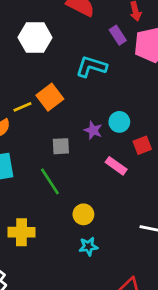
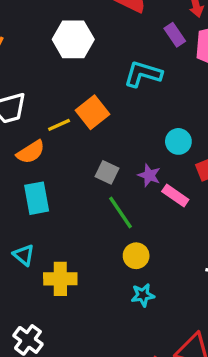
purple star: (93, 130) -> (149, 175), moved
gray square: (61, 146) -> (107, 172), turned 30
green line: (50, 181) -> (120, 213), moved

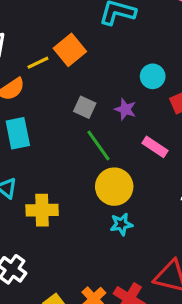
pink rectangle: (175, 195) -> (155, 147), moved
yellow circle: (136, 256) -> (114, 187), size x1.5

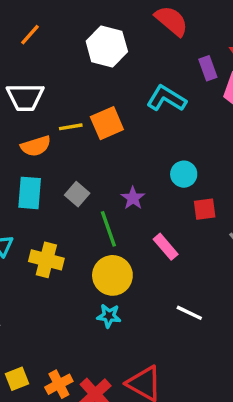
gray square: (85, 107) -> (77, 194), moved
purple star: (125, 109) -> (133, 198), moved
yellow cross: (42, 210) -> (46, 260), moved

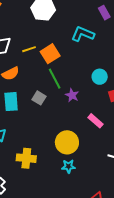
yellow line: (71, 127) -> (29, 49), moved
green line: (108, 229) -> (55, 79), moved
yellow cross: (46, 260) -> (26, 158), moved

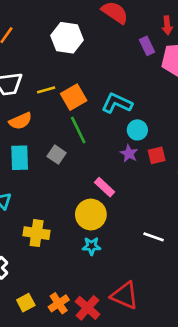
cyan L-shape: (83, 34) -> (117, 103), moved
purple star: (72, 95) -> (129, 153), moved
pink rectangle: (96, 121) -> (105, 187), moved

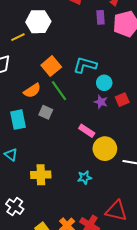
purple rectangle: (147, 46) -> (100, 17), turned 32
yellow line: (46, 90) -> (18, 37), moved
orange semicircle: (20, 121) -> (32, 91), moved
yellow circle: (91, 215) -> (105, 149), moved

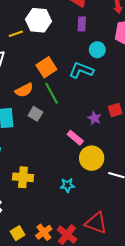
purple rectangle: (100, 17) -> (82, 24), moved
cyan circle: (104, 83) -> (97, 50), moved
purple star: (101, 102) -> (94, 118), moved

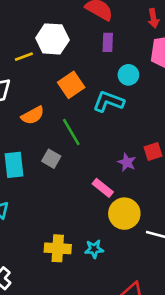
orange square: (46, 67) -> (71, 85), moved
orange semicircle: (24, 90) -> (33, 115), moved
yellow cross: (23, 177) -> (58, 248), moved

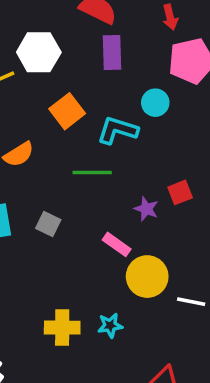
purple rectangle: (108, 42) -> (112, 52), size x1.4
cyan circle: (128, 75) -> (155, 103), moved
green line: (71, 132) -> (92, 172), moved, turned -56
gray square: (51, 159) -> (48, 224), moved

